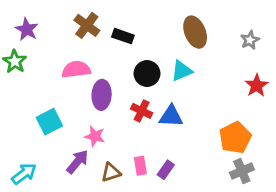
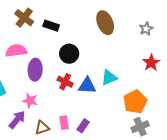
cyan triangle: (182, 71) -> (109, 78), moved

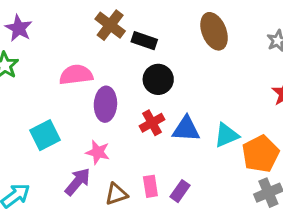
brown cross: (24, 18) -> (110, 25), moved
black rectangle: (51, 26) -> (144, 41), moved
cyan triangle: (109, 78) -> (226, 135), moved
red cross: (65, 82) -> (152, 123), turned 35

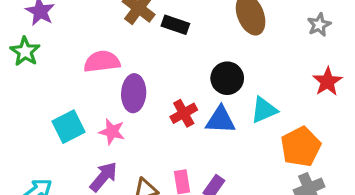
black circle: (158, 79) -> (227, 78), moved
cyan triangle: (226, 135) -> (264, 110), moved
pink star: (98, 152) -> (112, 132), moved

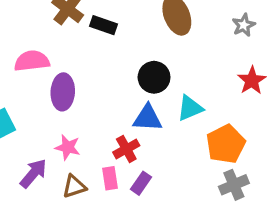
red cross: (184, 113) -> (126, 149), moved
pink star: (112, 132) -> (68, 147), moved

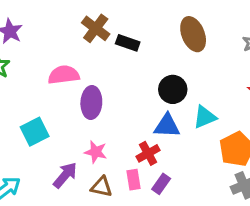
brown triangle: (74, 186) -> (102, 187), turned 30

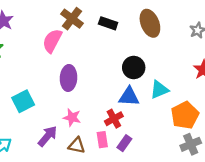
black rectangle: (128, 43) -> (108, 23), moved
pink semicircle: (64, 75) -> (52, 41), moved, turned -55

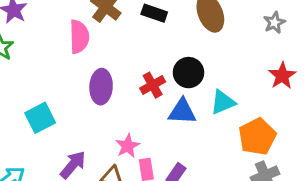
pink semicircle: (52, 41) -> (79, 37), turned 150
pink star: (72, 118) -> (128, 146), moved, turned 30
red cross: (114, 119) -> (153, 85), moved

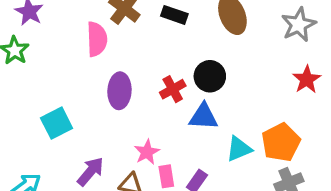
gray star: (274, 23) -> (299, 25), size x1.5
cyan triangle: (223, 102) -> (239, 149), moved

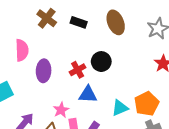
pink semicircle: (97, 39) -> (22, 50), moved
blue triangle: (203, 117) -> (88, 94), moved

